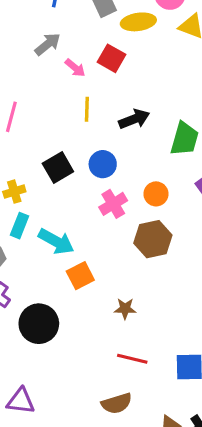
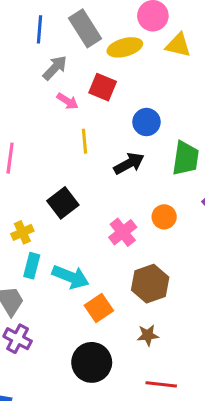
gray arrow: (48, 44) -> (55, 68), moved
black arrow: (134, 119) -> (129, 164), moved
blue circle: (103, 164) -> (146, 122), moved
brown hexagon: (153, 239) -> (150, 284), moved
black circle: (39, 324) -> (92, 362), moved

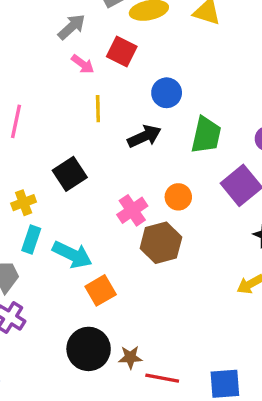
brown hexagon: (150, 284) -> (161, 243), moved
brown star: (148, 335) -> (130, 357), moved

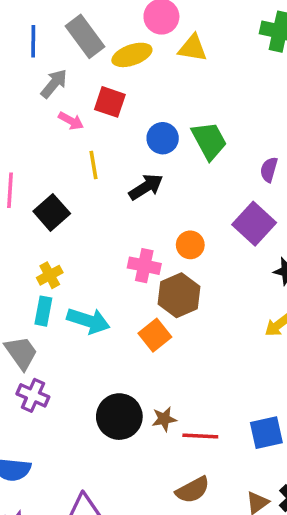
green trapezoid: (206, 135) -> (209, 141), moved, turned -33
black square: (70, 174) -> (52, 212), moved
yellow cross: (24, 203) -> (50, 275), moved
pink cross: (132, 210) -> (144, 266), turned -36
orange square: (101, 290) -> (155, 335), moved

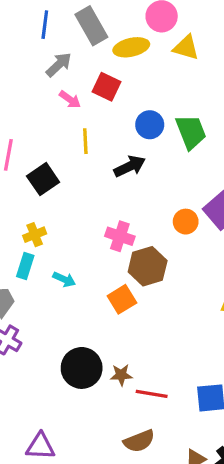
orange circle: (190, 245) -> (186, 222), moved
cyan arrow: (88, 321) -> (64, 279), size x0.6

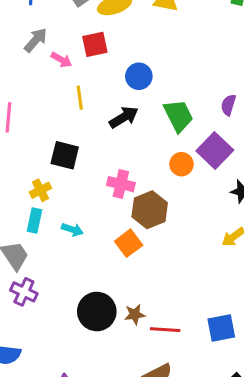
gray arrow: (59, 65) -> (36, 40), moved
red square: (107, 87) -> (95, 44), turned -32
green trapezoid: (191, 132) -> (178, 116), moved
black square: (43, 179) -> (65, 155), moved, turned -36

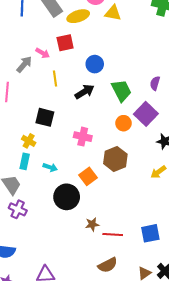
gray arrow: (36, 40) -> (24, 64), moved
yellow cross: (40, 190) -> (29, 141), turned -32
brown hexagon: (150, 210) -> (115, 159), moved
black circle: (97, 311) -> (67, 197), moved

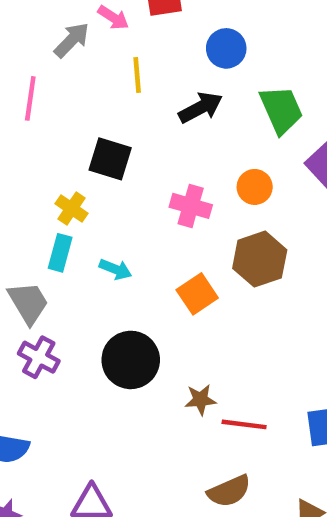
orange circle: (123, 123) -> (255, 187), moved
black circle: (67, 197) -> (131, 360), moved

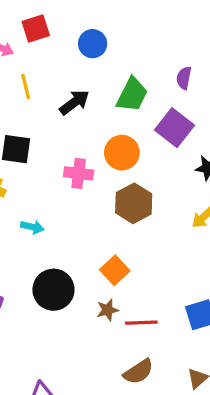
blue circle: (226, 48) -> (93, 44), moved
green trapezoid: (281, 110) -> (132, 95), turned 60
orange circle: (255, 187) -> (122, 153), size x1.4
orange square: (197, 294) -> (115, 270), moved

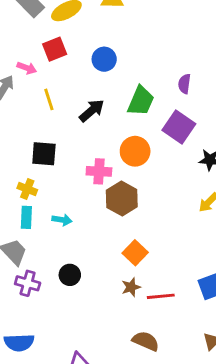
brown hexagon: (134, 203) -> (122, 199), moved
black circle: (53, 290) -> (70, 275), moved, size x0.6
brown semicircle: (138, 372) -> (146, 341), moved, turned -120

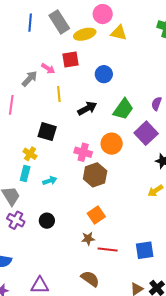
cyan arrow: (62, 220) -> (50, 181), turned -40

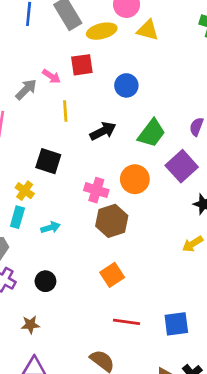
brown star: (88, 239) -> (30, 325), moved

